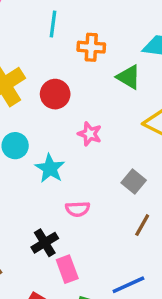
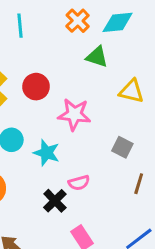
orange cross: (91, 47) -> (78, 21), moved, turned -35
pink star: (90, 134) -> (74, 114), size x1.5
black cross: (45, 243) -> (55, 201), moved

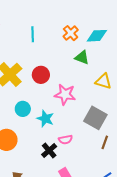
gray square: (122, 147) -> (95, 118), size x1.6

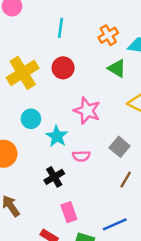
red circle: (41, 75) -> (63, 68), moved
gray square: (95, 118) -> (120, 147), size x0.7
pink semicircle: (66, 140) -> (81, 156), moved

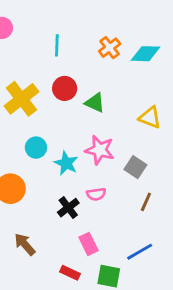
green triangle: (117, 68) -> (95, 103), moved
pink star: (87, 111) -> (100, 150), moved
pink semicircle: (81, 156) -> (96, 194), moved

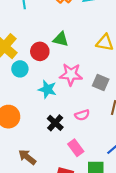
red circle: (65, 88) -> (40, 51), moved
cyan circle: (36, 148) -> (20, 69), moved
pink semicircle: (96, 194) -> (82, 115), moved

